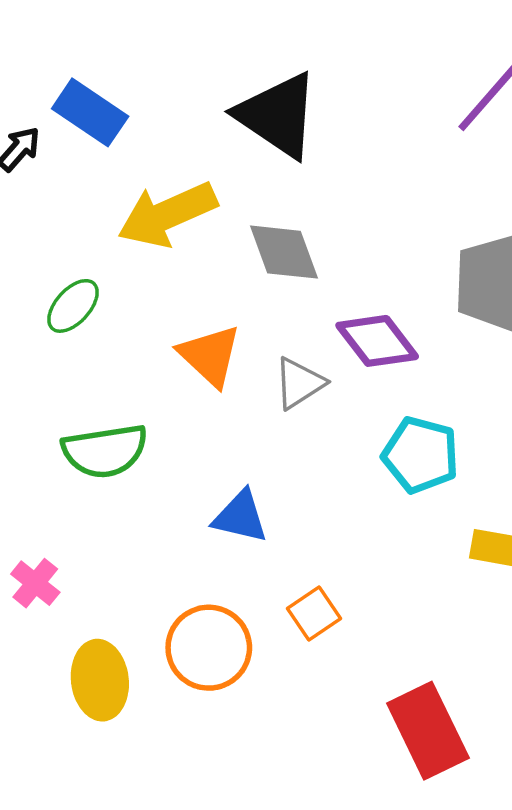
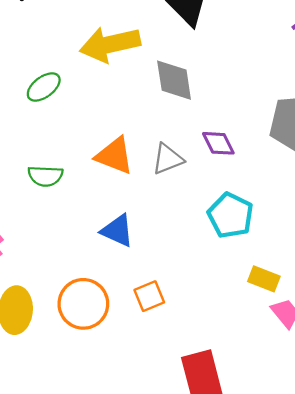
purple diamond: (377, 341) -> (218, 143), size x0.7
orange triangle: (210, 355) -> (114, 156), moved, turned -33
green semicircle: (105, 451) -> (45, 176), size x0.7

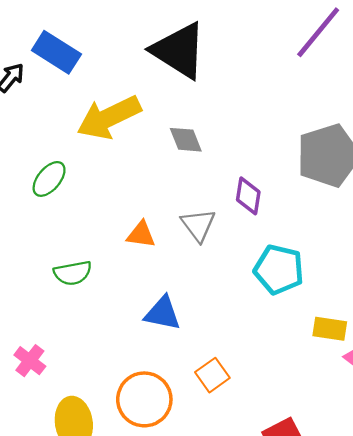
gray diamond: (174, 80) -> (186, 140), size x0.7
purple diamond: (218, 143) -> (248, 196), turned 48
orange triangle: (114, 156) -> (141, 235), size x0.7
gray triangle: (168, 159) -> (198, 225), turned -32

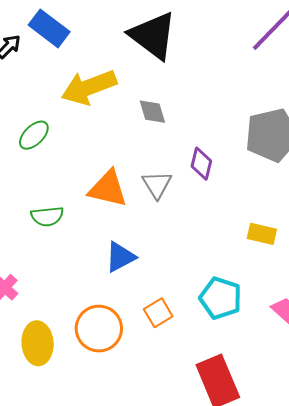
orange triangle: (141, 235) -> (108, 189), size x1.6
cyan pentagon: (279, 269) -> (221, 298), moved
blue triangle: (162, 313) -> (120, 257), turned -44
yellow rectangle: (330, 329) -> (262, 234), moved

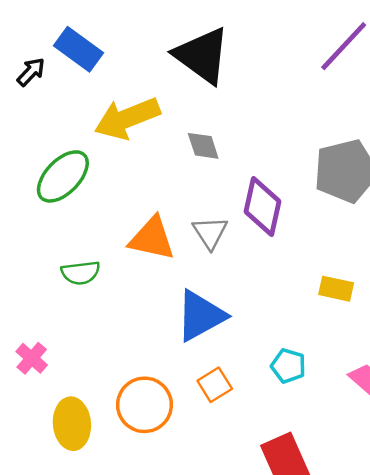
green ellipse: (34, 135) -> (63, 176), size x1.5
purple diamond: (201, 164) -> (263, 207), size x1.5
blue triangle: (120, 257) -> (201, 316), moved, size x1.4
cyan pentagon: (221, 298) -> (288, 366), size x0.7

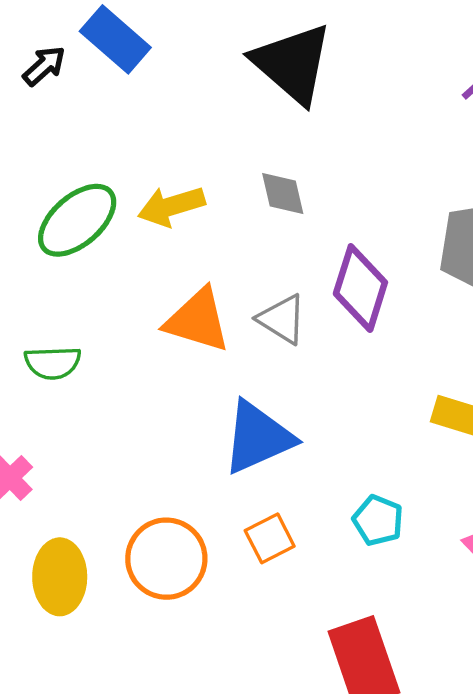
yellow arrow: (127, 118) -> (171, 206), moved, size x0.7
gray triangle: (210, 233) -> (282, 319), turned -30
green semicircle: (81, 273) -> (53, 363), moved

